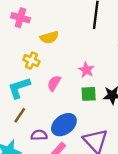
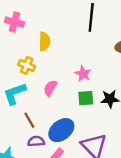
yellow semicircle: (49, 37) -> (44, 41), turned -72
brown line: (20, 115) -> (29, 120), moved, turned -63

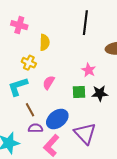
pink star: (83, 74) -> (89, 70), moved

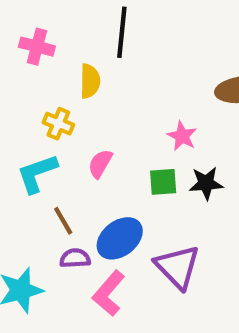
black line: (85, 23) -> (122, 32), moved

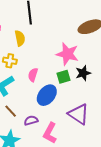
pink star: (182, 136) -> (67, 54), size x1.6
brown line: (63, 221) -> (11, 111), moved
blue ellipse: (120, 238) -> (47, 95), moved

